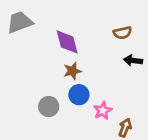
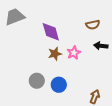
blue circle: (79, 95) -> (59, 85), moved
pink star: (103, 110) -> (74, 53), moved

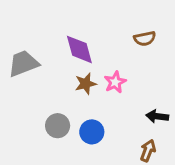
gray trapezoid: (15, 17) -> (23, 63), moved
black arrow: (101, 46) -> (157, 116), moved

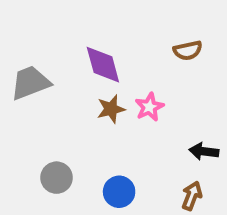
gray circle: (58, 126) -> (57, 178), moved
blue circle: (92, 132) -> (119, 192), moved

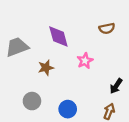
brown star: (111, 109) -> (46, 68), moved
black arrow: (204, 151) -> (116, 86), turned -63

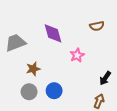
brown star: (46, 68) -> (33, 69), moved
blue circle: (68, 109) -> (54, 91), moved

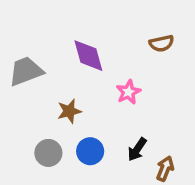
brown star: (33, 69) -> (69, 111), moved
black arrow: (105, 78) -> (137, 149), moved

